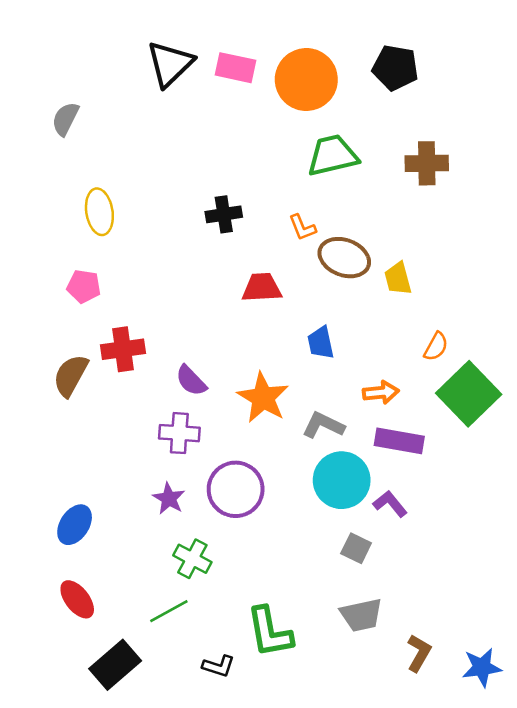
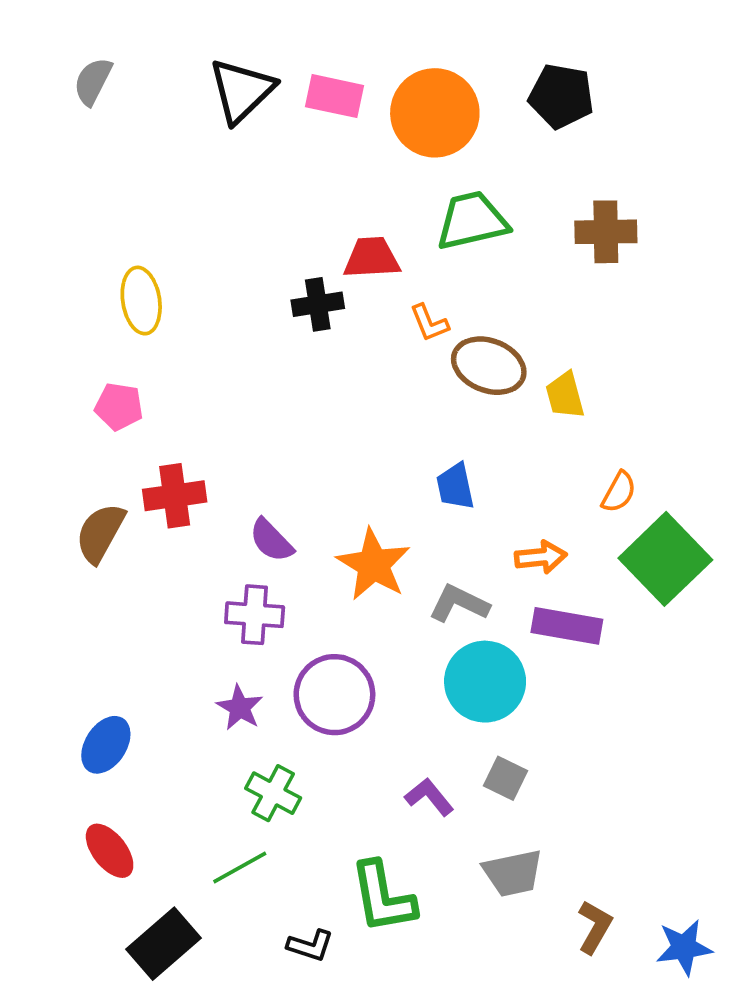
gray semicircle: (65, 119) -> (93, 81), moved
red trapezoid: (262, 288) -> (372, 258), moved
purple L-shape: (390, 504) -> (429, 797), moved

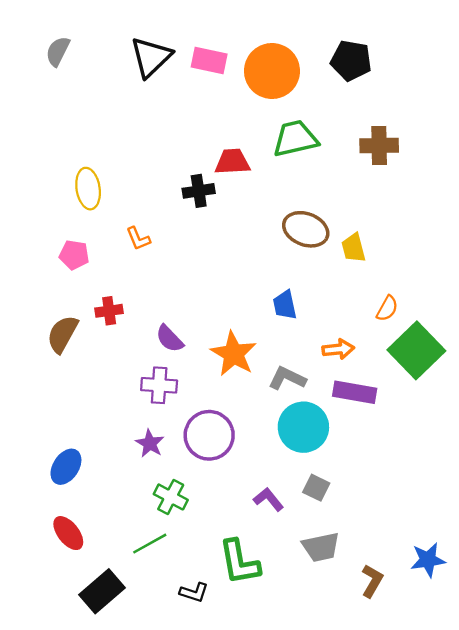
orange L-shape: (429, 323) -> (138, 239), moved
red cross: (175, 496) -> (109, 311), size x0.7
blue star: (684, 947) -> (428, 560), moved

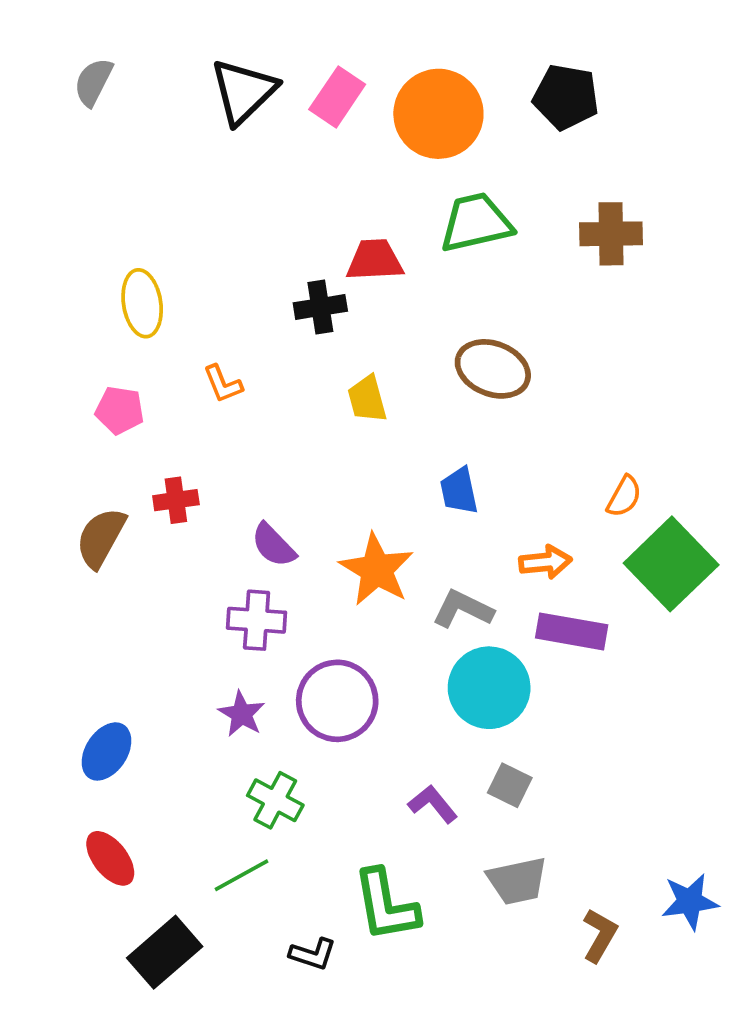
pink rectangle: (209, 61) -> (337, 97), turned -68
yellow trapezoid: (353, 248) -> (367, 399), moved

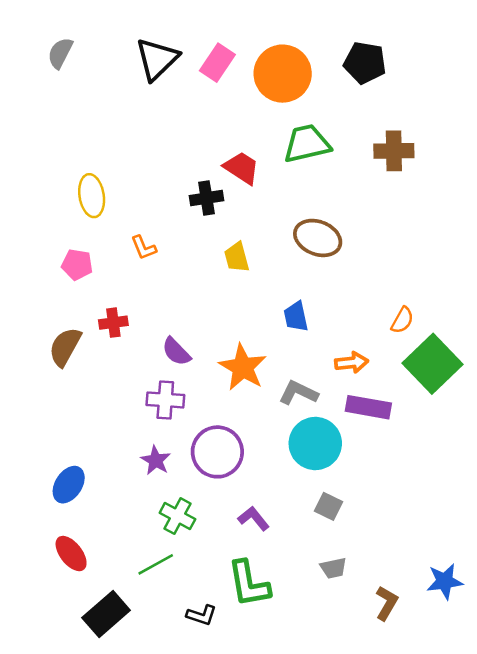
red trapezoid: (375, 260) -> (242, 168), turned 36
purple L-shape: (433, 804) -> (254, 518), moved
gray trapezoid: (517, 881) -> (333, 568), size x0.7

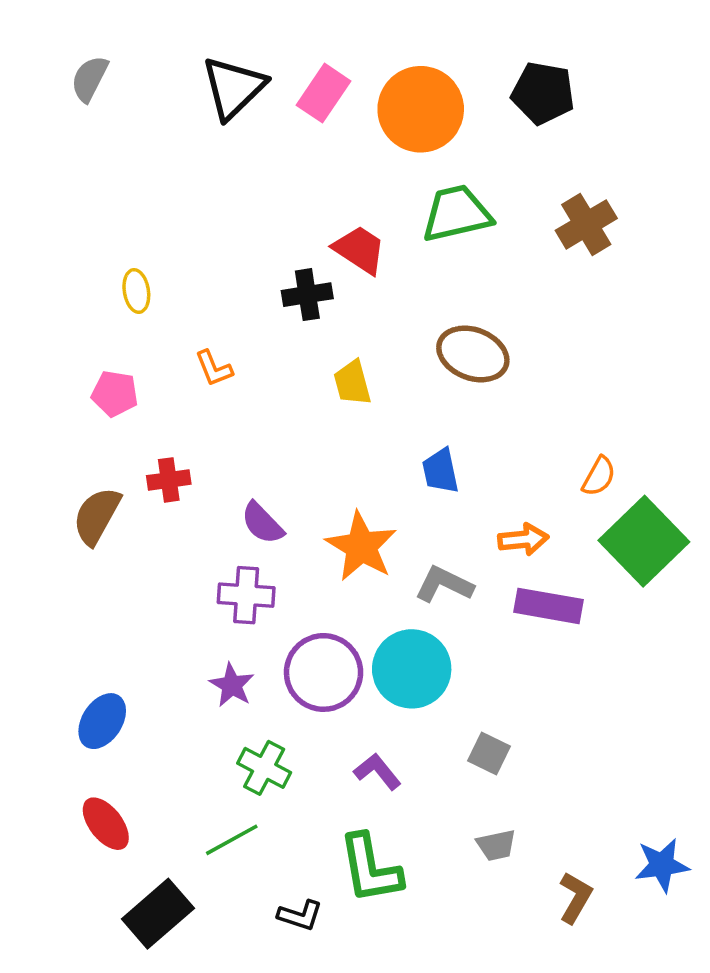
brown cross: (394, 151) -> (586, 224), turned -30
yellow ellipse: (92, 196) -> (136, 291), size x0.7
cyan circle: (315, 443) -> (412, 669), moved

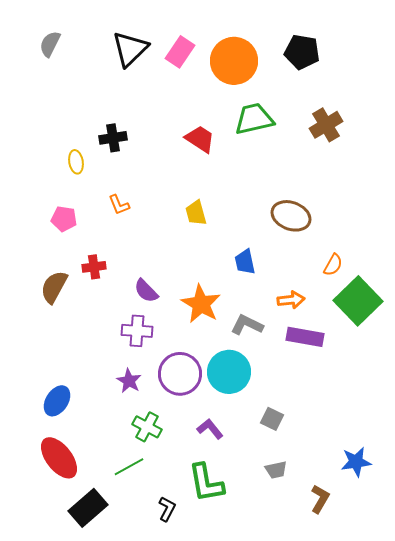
black cross: (307, 295) -> (113, 138), moved
brown ellipse: (473, 354) -> (291, 216), moved
red ellipse: (106, 824) -> (59, 458), size x1.4
blue star: (662, 865) -> (356, 462), moved
black L-shape: (300, 915) -> (167, 509), turned -80

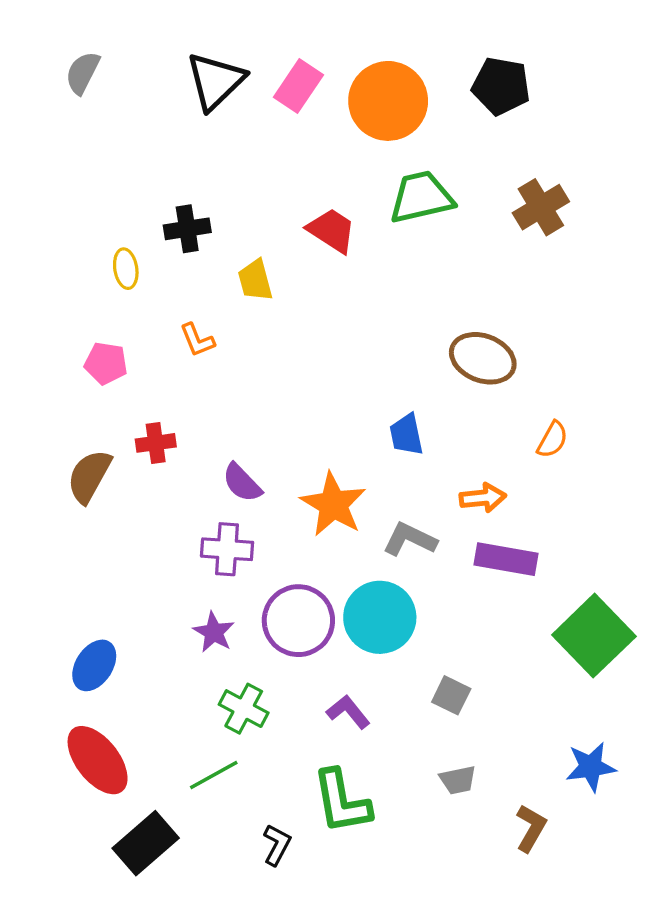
yellow trapezoid: (196, 213) -> (255, 280), moved
green square: (358, 301) -> (594, 636), moved

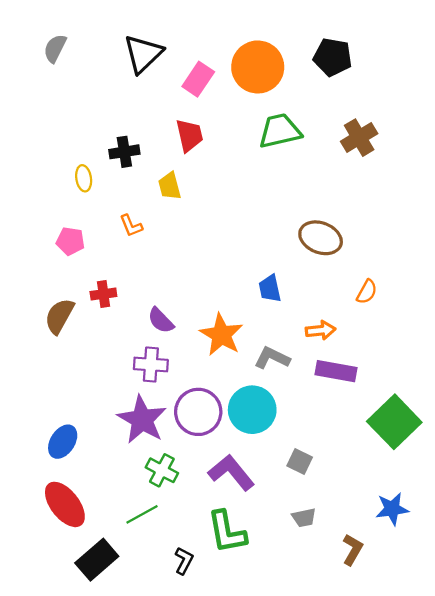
pink rectangle: (298, 86) -> (198, 79), moved
red trapezoid: (332, 230) -> (189, 135), moved, turned 44
purple star: (214, 632) -> (142, 420), size x1.8
purple L-shape: (348, 712) -> (231, 472), size x1.6

